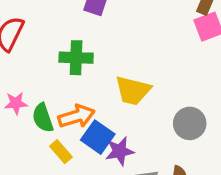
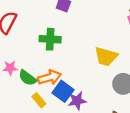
yellow trapezoid: (133, 91) -> (106, 56), moved
green semicircle: (43, 118) -> (28, 78), turned -36

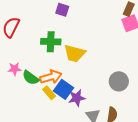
yellow trapezoid: (106, 56) -> (75, 53), moved
yellow rectangle: (39, 100) -> (49, 93), moved

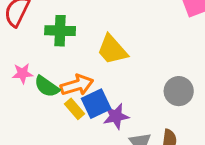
green cross: (51, 42) -> (60, 31), moved
yellow trapezoid: (75, 53) -> (112, 50), turned 35
blue square: (64, 89) -> (96, 104), turned 30

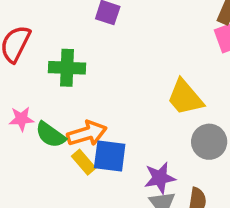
yellow trapezoid: (112, 50) -> (185, 97), moved
blue square: (96, 104) -> (110, 156), turned 32
purple star: (116, 116) -> (160, 178), moved

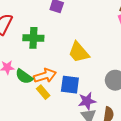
yellow trapezoid: (185, 97) -> (79, 52), moved
blue square: (110, 156) -> (70, 85), moved

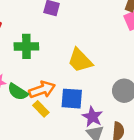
purple star: (87, 101) -> (92, 117), turned -30

